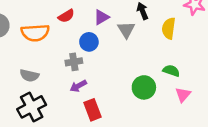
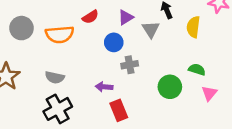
gray cross: (74, 62) -> (130, 65), moved
purple arrow: (78, 86) -> (104, 87), turned 35

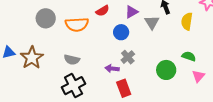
gray cross: (130, 65) -> (128, 57), moved, turned -32

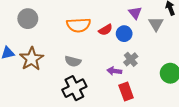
red semicircle: (102, 11) -> (105, 30), moved
purple triangle: (132, 12) -> (135, 13), turned -40
gray circle: (46, 18) -> (28, 19), moved

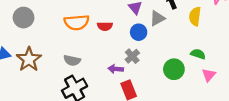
gray triangle: (156, 24) -> (157, 18), turned 35
red semicircle: (105, 30) -> (105, 26), turned 32
blue circle: (124, 34) -> (139, 32), moved

